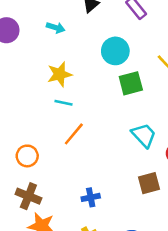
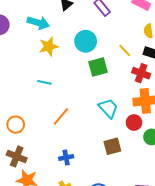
cyan arrow: (56, 28) -> (38, 23), size x1.5
yellow star: (60, 74) -> (49, 46), moved
orange line: (74, 134) -> (61, 116), moved

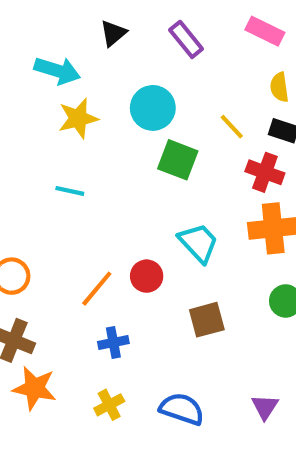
green square: (98, 67) -> (178, 160), turned 36
orange line: (61, 116) -> (97, 289), moved
red circle: (134, 123) -> (147, 276), moved

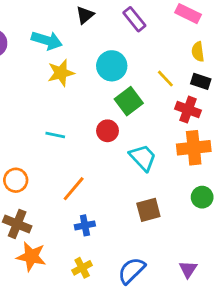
green square: (178, 160) -> (129, 101), turned 32
cyan line: (70, 191) -> (55, 135), moved
red circle: (147, 276) -> (108, 131), moved
blue semicircle: (182, 409) -> (132, 271), turned -64

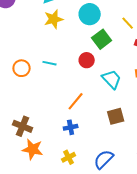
orange circle: (16, 180) -> (21, 68), moved
orange line: (74, 189) -> (76, 101), moved

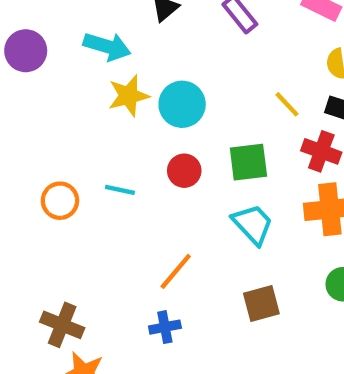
cyan circle: (90, 14) -> (182, 104), moved
green square: (102, 39) -> (248, 162), moved, turned 30
red circle: (87, 60) -> (184, 171), moved

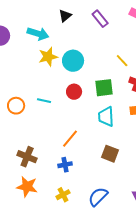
cyan trapezoid: (253, 224) -> (106, 117), turned -140
brown square: (261, 303) -> (110, 154), turned 36
brown cross: (62, 325) -> (27, 157), moved

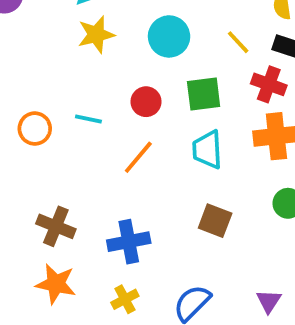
cyan circle: (73, 61) -> (169, 36), moved
orange line: (70, 139) -> (138, 157), moved
blue cross: (65, 165) -> (129, 242), size x1.5

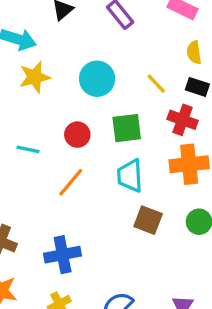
brown square: (215, 221) -> (148, 220), moved

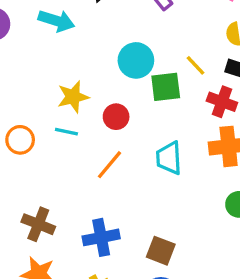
yellow star: (35, 77) -> (73, 97), moved
green square: (127, 128) -> (166, 87), moved
brown square: (148, 220) -> (161, 251), moved

